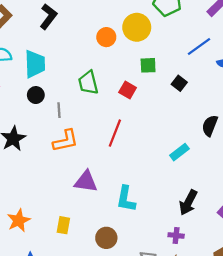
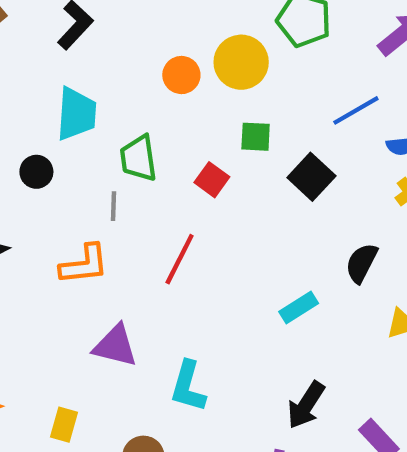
cyan trapezoid: (35, 64) -> (76, 114), moved
black square: (179, 83) -> (311, 177), size x1.5
gray line: (59, 110) -> (114, 206), moved

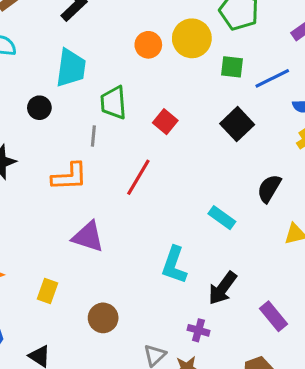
green square: (256, 137) -> (232, 67), moved
cyan rectangle: (299, 307) -> (222, 218), turned 64
cyan L-shape: (188, 386) -> (174, 265), moved

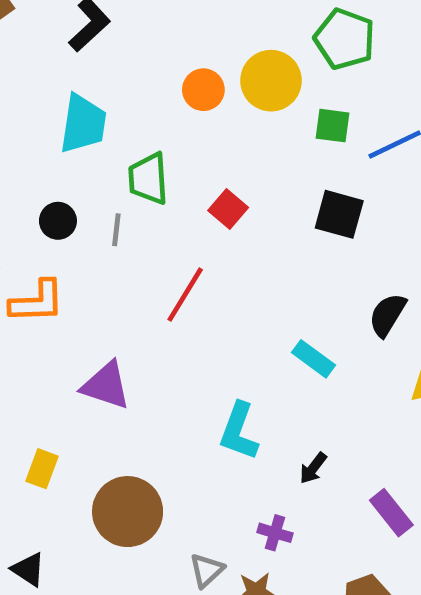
black circle: (39, 108) -> (58, 221), moved
black square: (237, 124) -> (339, 214), turned -32
orange L-shape: (69, 177) -> (37, 302), moved
black arrow: (223, 288) -> (313, 468), size x0.6
brown circle: (103, 318) -> (128, 512), size x1.5

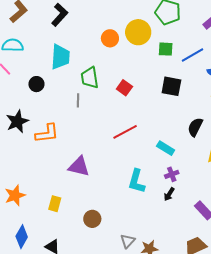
black circle: (58, 221) -> (36, 84), moved
red line: (185, 295) -> (125, 132), moved, turned 35
brown circle: (128, 512) -> (92, 219), size x0.6
purple cross: (275, 533) -> (172, 174), moved, turned -32

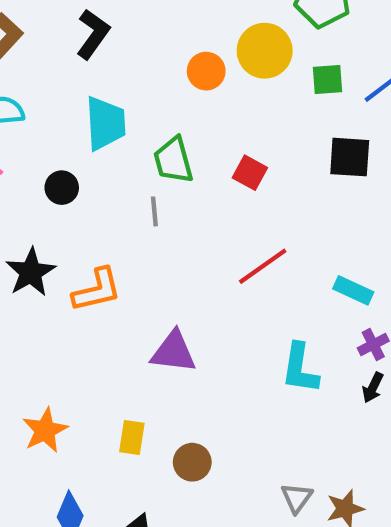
brown circle: (92, 219) -> (192, 462), moved

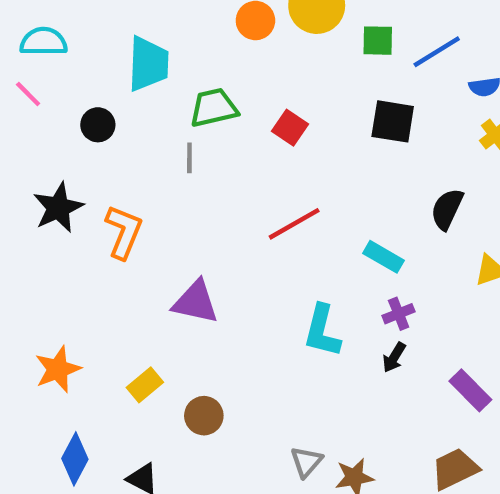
green trapezoid: (173, 160) -> (214, 108), turned 87
orange L-shape: (97, 290) -> (124, 232), turned -60
yellow rectangle: (132, 438) -> (145, 385), turned 36

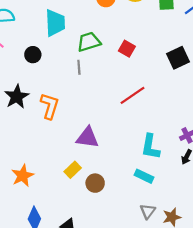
black square: (393, 121) -> (178, 58), moved, turned -30
cyan rectangle: (383, 257) -> (144, 176), moved
yellow rectangle: (145, 385) -> (73, 170), moved
brown circle: (204, 416) -> (95, 183), moved

